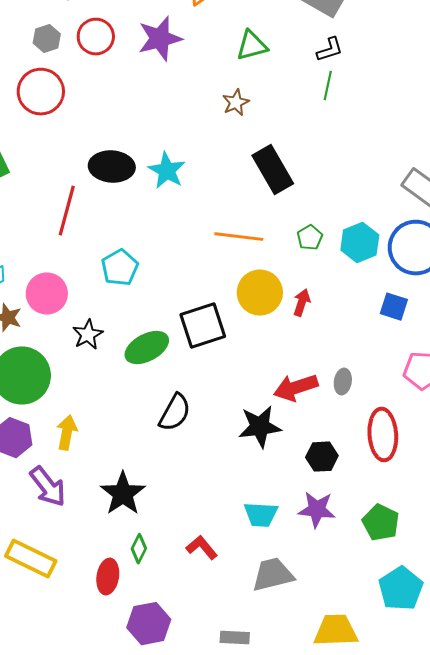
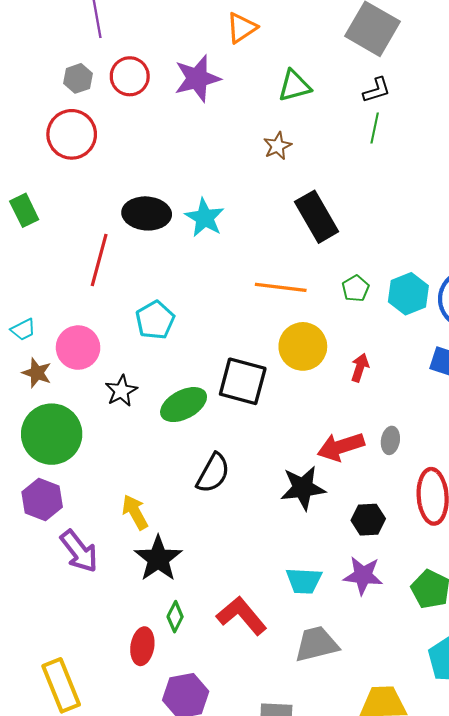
red arrow: (302, 303) -> (360, 368), moved
black square: (203, 326) -> (243, 381), turned 33
yellow arrow: (67, 433) -> (135, 512), moved, turned -40
red L-shape: (202, 548) -> (242, 616), size x1.5
yellow rectangle: (31, 559) -> (61, 685), moved, turned 42

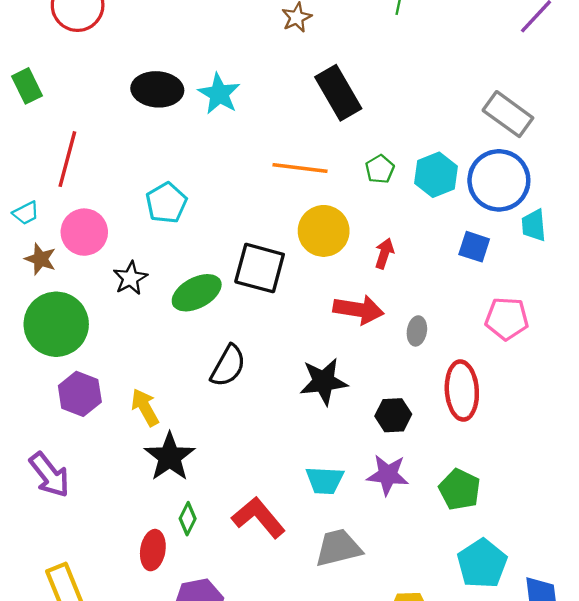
red line: (99, 260) -> (67, 159), moved
red arrow: (341, 447) -> (358, 310), moved, turned -153
purple hexagon: (42, 500) -> (80, 394), moved
purple arrow: (79, 551) -> (49, 475), moved

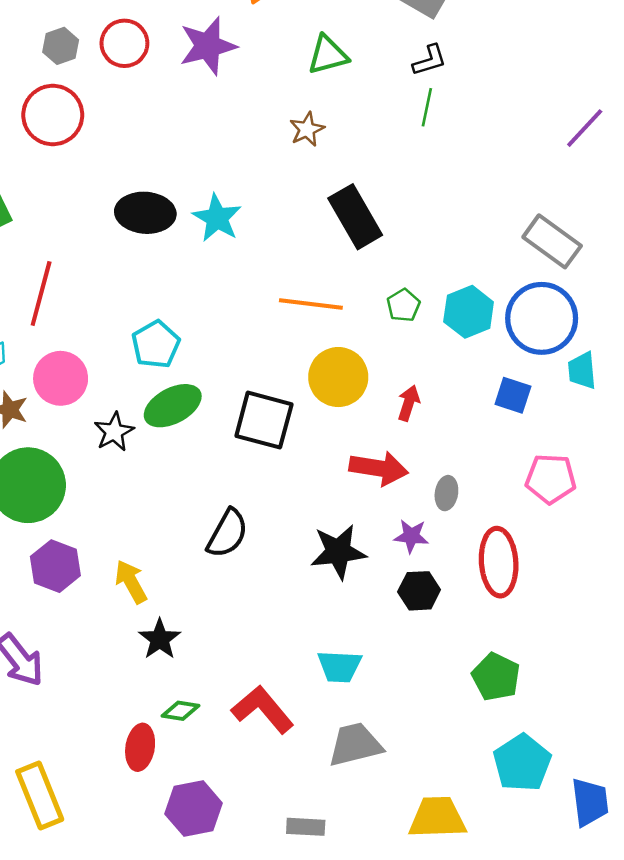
green ellipse: (197, 293) -> (173, 406), moved
black star: (170, 457) -> (160, 639), size x0.7
purple star: (388, 475) -> (411, 536), moved, size x0.7
green diamond: (188, 519) -> (181, 711), turned 72

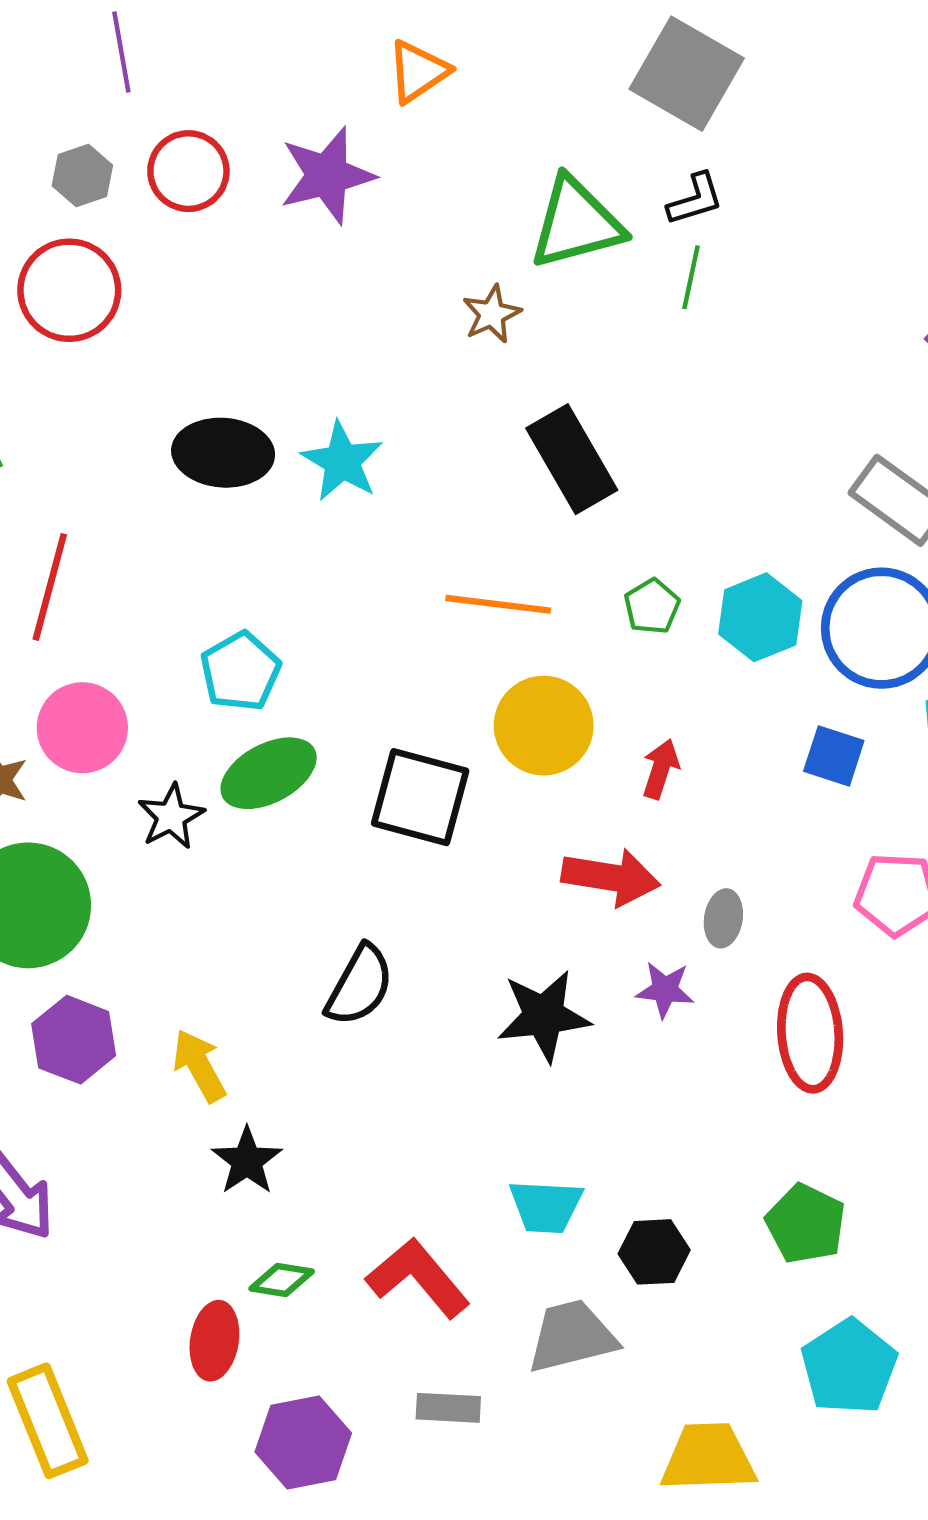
green triangle: (328, 55) -> (576, 223), moved, size x1.4
black hexagon: (419, 591) -> (654, 1252), moved
gray rectangle: (306, 827) -> (448, 1408), moved

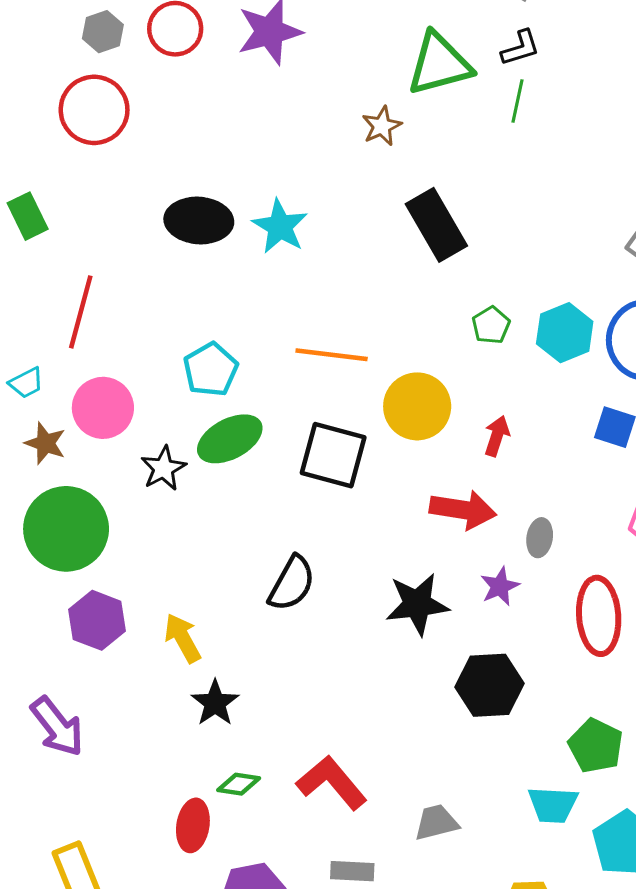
orange line: (498, 604) -> (332, 355), moved
purple star: (665, 990) -> (500, 586), turned -30
cyan trapezoid: (546, 1206) -> (553, 805), moved
black hexagon: (654, 1252) -> (489, 685), moved, size x1.4
gray trapezoid: (572, 1336) -> (436, 822), size x0.7

